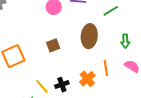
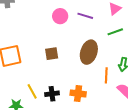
orange line: (106, 68) -> (106, 75), moved
orange cross: (87, 79) -> (78, 93), turned 35

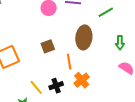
orange line: (106, 75) -> (69, 62), moved
orange cross: (78, 93) -> (82, 80), turned -35

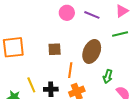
green arrow: (120, 43) -> (108, 77), moved

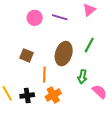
green line: (120, 34) -> (89, 45), moved, turned -42
brown square: (55, 49) -> (26, 55), turned 32

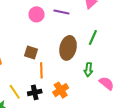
orange line: (44, 74) -> (41, 70), moved

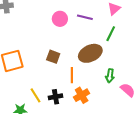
green line: (93, 38) -> (111, 34), moved
brown ellipse: (68, 48) -> (90, 53), turned 50
orange line: (41, 70) -> (72, 75), moved

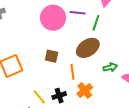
pink circle: (60, 19) -> (53, 18), size x1.6
green line: (111, 34) -> (96, 23), moved
green arrow: (110, 76) -> (110, 67), turned -104

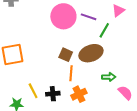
brown square: (52, 56) -> (66, 55), moved

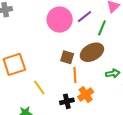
purple line: (89, 17) -> (84, 17), turned -49
yellow line: (33, 91) -> (39, 87), moved
black cross: (53, 94) -> (67, 101), moved

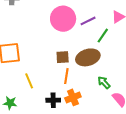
brown square: (67, 57) -> (63, 57), turned -32
green arrow: (113, 73) -> (104, 82), turned -136

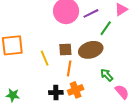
yellow line: (29, 81) -> (45, 58), moved

